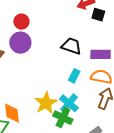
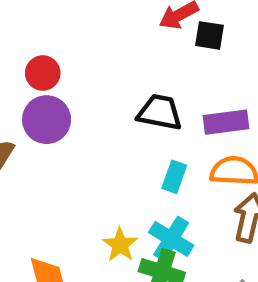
yellow star: (46, 103) -> (120, 245), size x0.7

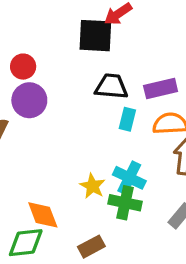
black square: (209, 35) -> (95, 36), moved, size x1.6
cyan rectangle: (174, 177) -> (127, 119), moved

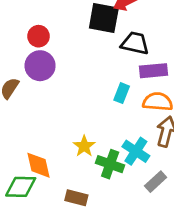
black trapezoid: (111, 86) -> (135, 43), moved
cyan cross: (129, 178) -> (136, 151), moved
brown rectangle: (91, 247) -> (76, 198), turned 35

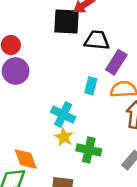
purple rectangle: (153, 71) -> (116, 62), turned -45
cyan cross: (136, 151) -> (63, 115), moved

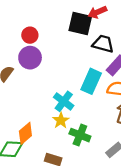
cyan rectangle: (91, 86) -> (91, 81), size x1.6
orange diamond: (26, 159) -> (25, 133), turned 60

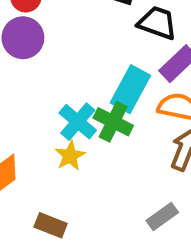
green cross: (80, 135) -> (113, 122), moved

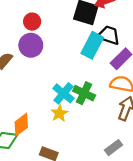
cyan rectangle: (130, 89) -> (92, 45), moved

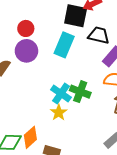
cyan rectangle: (92, 45) -> (64, 45), moved
orange diamond: (21, 125) -> (30, 137), moved

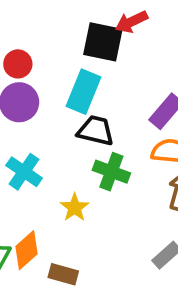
black trapezoid: (99, 35) -> (96, 131), moved
cyan cross: (61, 94) -> (24, 172), moved

